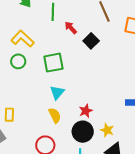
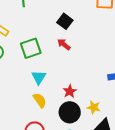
red arrow: (71, 28) -> (64, 44), moved

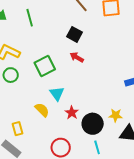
red star: (70, 91) -> (72, 113), moved
yellow semicircle: (40, 100) -> (42, 110), moved

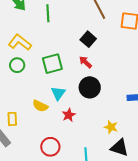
yellow semicircle: (42, 110) -> (40, 106), turned 147
black circle: (93, 124) -> (90, 87), moved

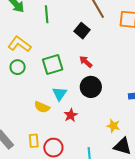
black square: (88, 39) -> (82, 31), moved
yellow rectangle: (12, 119) -> (34, 141), moved

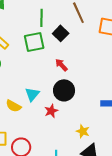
green line: (47, 14) -> (41, 18), moved
green square: (53, 64) -> (34, 42), moved
red star: (71, 115) -> (51, 111), moved

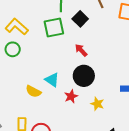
cyan triangle: (32, 94) -> (52, 80), turned -35
yellow star: (83, 131) -> (97, 104), moved

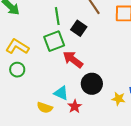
red arrow: (81, 50) -> (73, 59), moved, size x1.5
red star: (71, 96) -> (75, 106), moved
yellow star: (97, 104) -> (118, 99), moved

